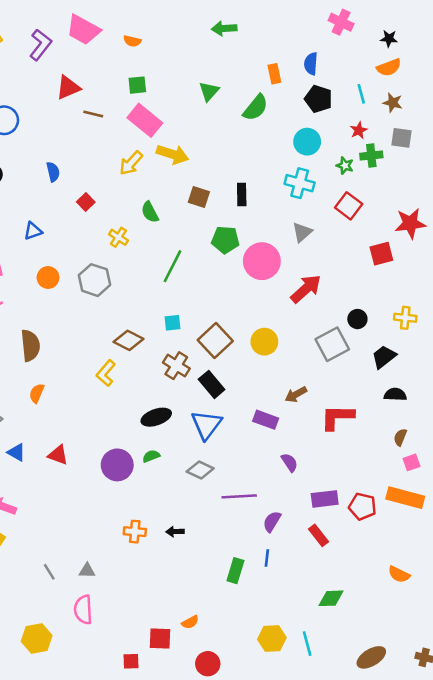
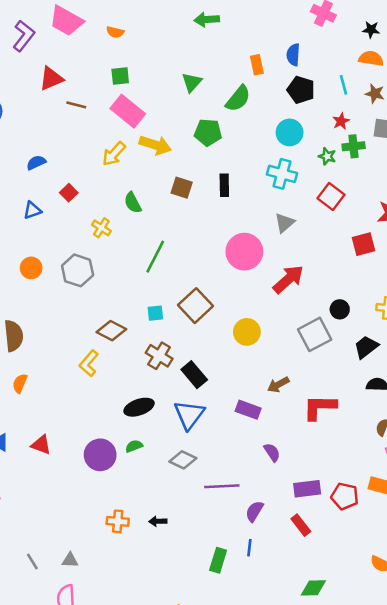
orange semicircle: (389, 67) -> (371, 58), turned -150
blue semicircle: (53, 172) -> (36, 163), turned -102
blue triangle: (33, 231) -> (32, 210), moved
green pentagon: (225, 240) -> (208, 132), moved
brown square: (215, 340) -> (195, 306), moved

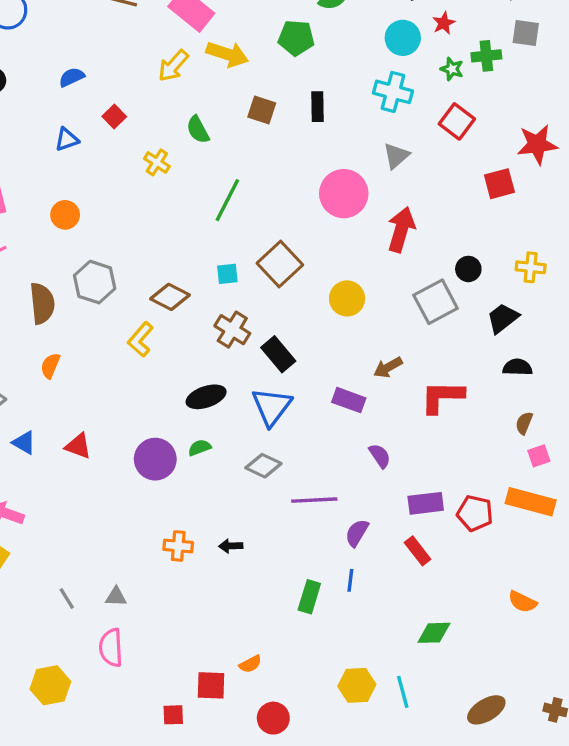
red star: (341, 121) -> (444, 23), moved
gray hexagon: (78, 270) -> (95, 282), moved
red arrow: (288, 279) -> (401, 230), turned -32

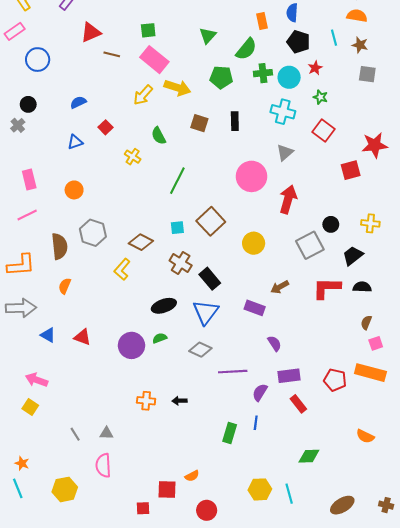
green cross: (486, 56) -> (263, 73), moved
red L-shape: (442, 397) -> (327, 288), moved
purple rectangle: (426, 503) -> (289, 376), moved

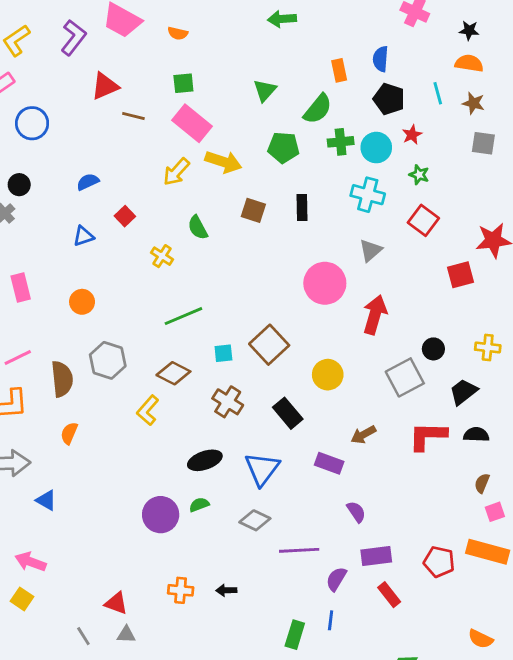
green line: (177, 181) -> (183, 316), moved, turned 40
pink line: (27, 215) -> (18, 357), moved
black rectangle: (210, 279) -> (288, 413), moved
red triangle: (82, 337) -> (116, 603), moved

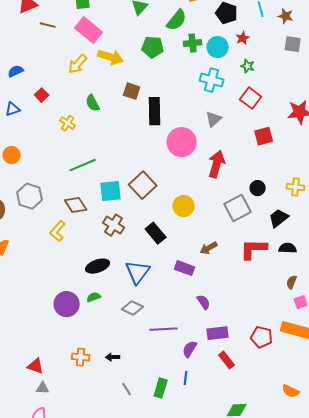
black rectangle: (302, 208) -> (155, 111), moved, size x1.5
red square: (461, 275) -> (264, 136), moved
cyan square: (223, 353) -> (111, 191), size x1.6
brown diamond: (173, 373) -> (76, 205), turned 30
gray line: (83, 636) -> (127, 389), moved

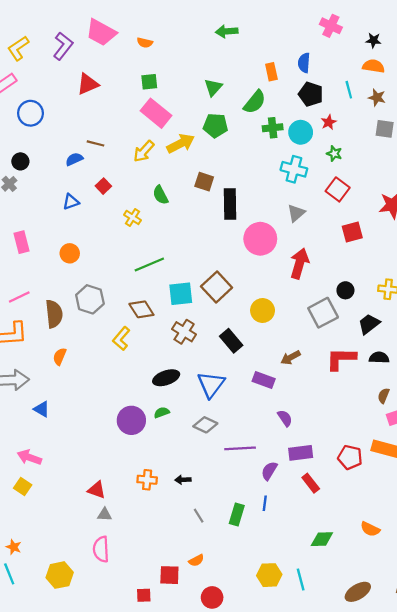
brown line: (48, 25) -> (96, 143), moved
green pentagon: (153, 47) -> (215, 126), moved
yellow arrow: (111, 57) -> (181, 143), turned -45
orange semicircle: (291, 391) -> (370, 529), moved

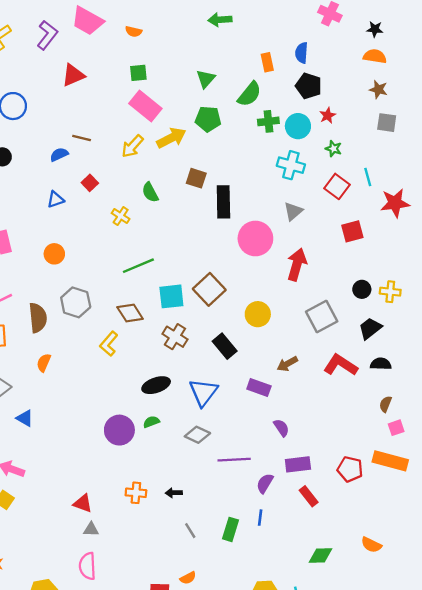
cyan line: (349, 90) -> (368, 177), moved
black circle: (345, 290) -> (362, 289), moved
red L-shape: (341, 359) -> (341, 365), turned 32

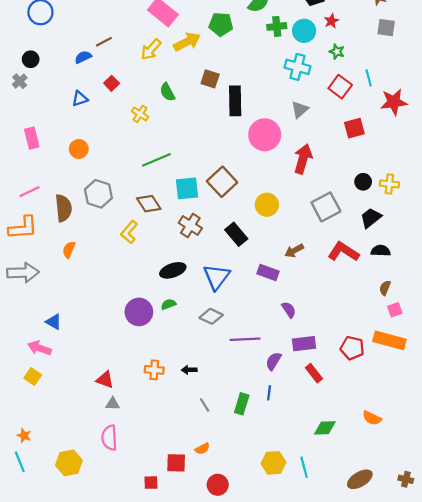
brown line: (82, 138) -> (104, 42), turned -42
blue triangle: (25, 418) -> (54, 322), moved

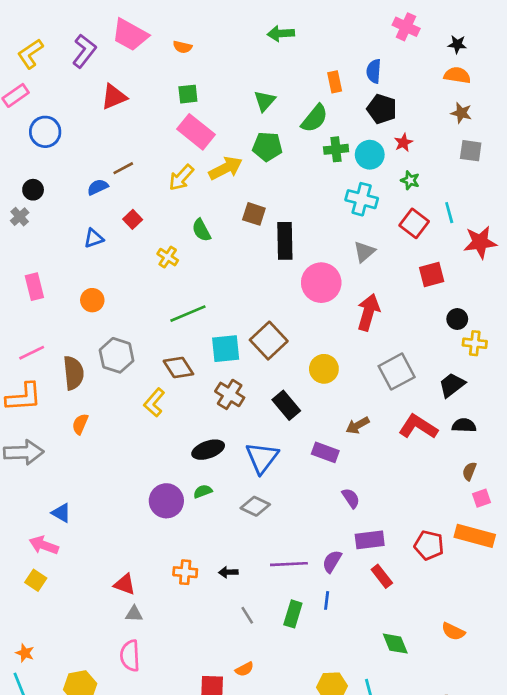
black circle: (363, 182) -> (457, 319), moved
purple line: (245, 339) -> (289, 564), moved
green diamond: (325, 428) -> (395, 644), turned 70

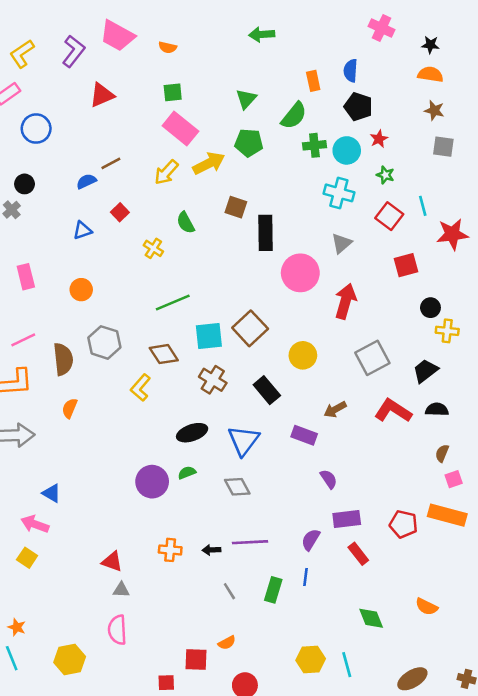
gray diamond: (255, 506) -> (237, 487), turned 36
purple line: (289, 564) -> (250, 542), moved

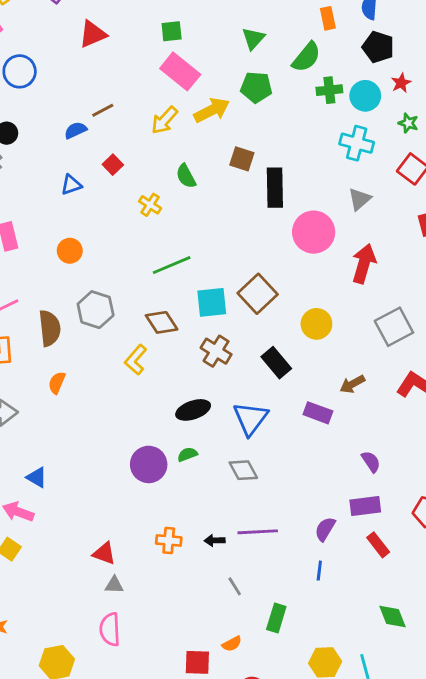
purple semicircle: (329, 479) -> (371, 462), moved
green rectangle: (273, 590) -> (276, 618), moved

